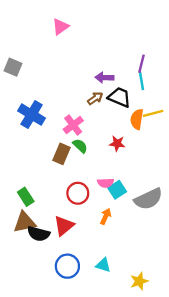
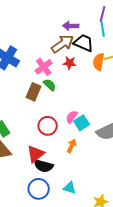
brown arrow: (95, 98) -> (63, 44), size x1.6
red star: (117, 143) -> (70, 63), moved
pink semicircle: (106, 183) -> (72, 117), turned 128
black semicircle: (38, 234) -> (44, 166), moved

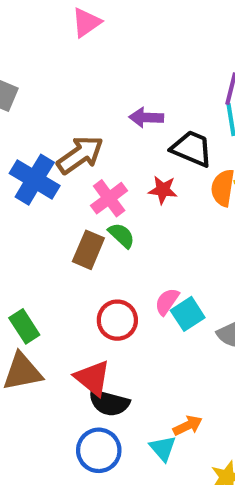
purple arrow: (71, 26) -> (146, 118), moved
brown arrow: (63, 44) -> (80, 155), moved
orange arrow: (72, 146) -> (188, 426), moved, turned 40
red triangle: (36, 154) -> (93, 378), turned -42
cyan triangle: (70, 188) -> (163, 448), turned 32

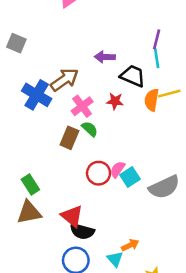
red circle: (117, 320) -> (99, 173), moved

